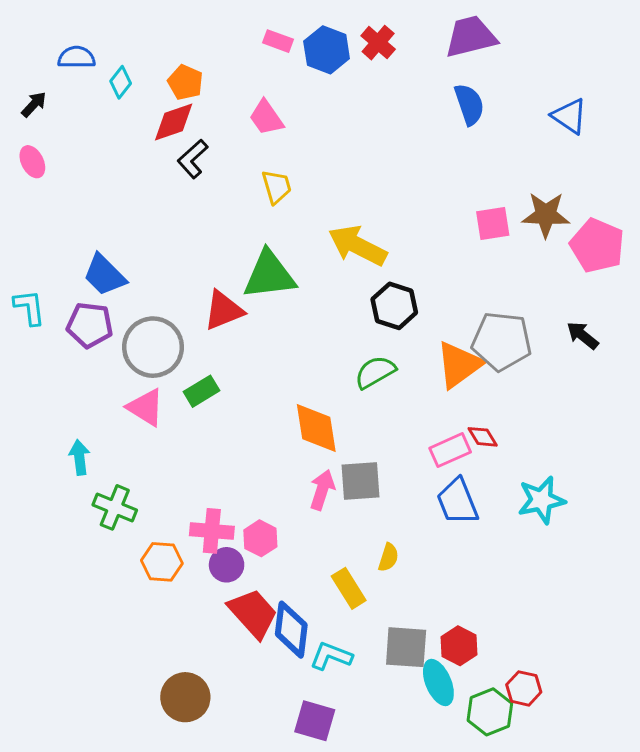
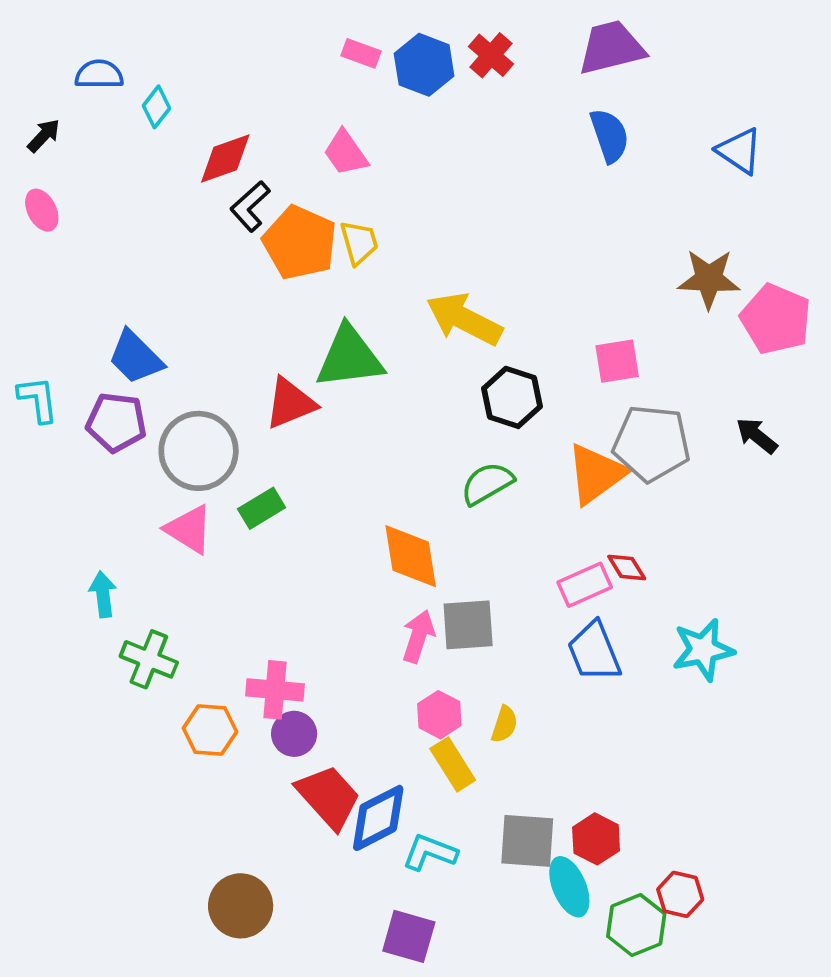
orange pentagon: (185, 82) -> (300, 243), moved, size x1.6
pink square: (493, 224) -> (617, 361), moved
pink hexagon: (260, 538) -> (439, 715), moved
blue diamond: (291, 630) -> (378, 818), turned 56

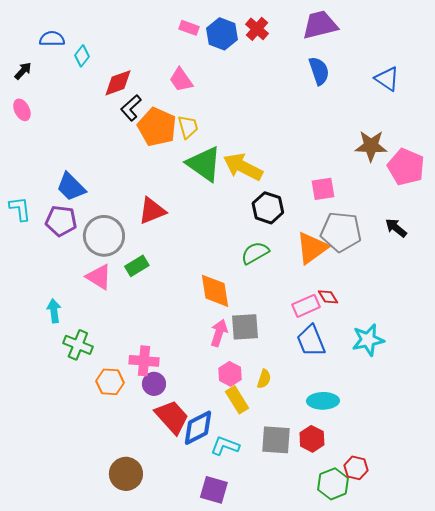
green triangle: (350, 357) -> (204, 164), moved, turned 42
cyan ellipse: (569, 887) -> (323, 401), moved, turned -68

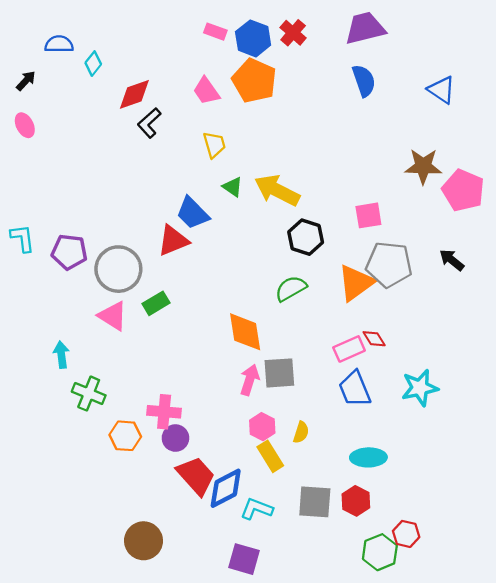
orange pentagon: (157, 127) -> (254, 81), moved
green triangle: (204, 164) -> (233, 187), size x0.5
blue trapezoid: (71, 187) -> (193, 213), moved

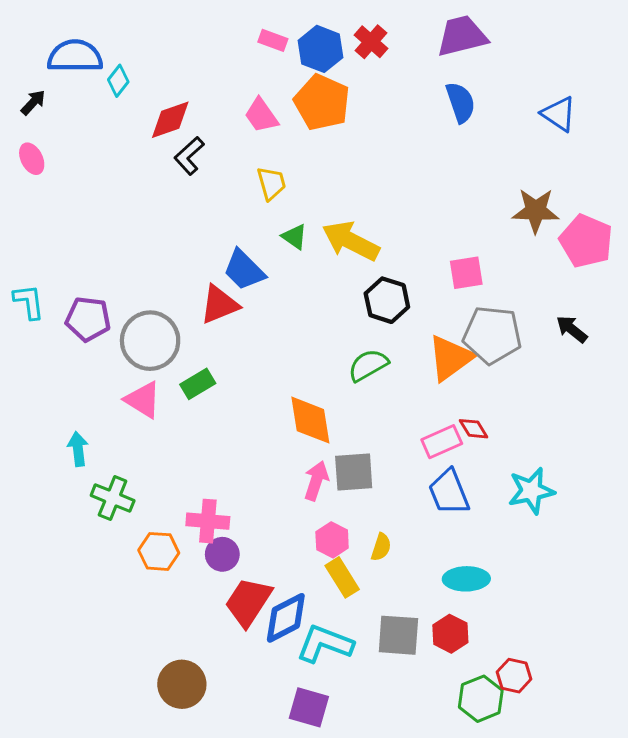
blue semicircle: (59, 44) -> (75, 56), size x1.5
red trapezoid: (196, 476) -> (248, 602), turned -105
cyan L-shape: (257, 509) -> (325, 644), size x1.4

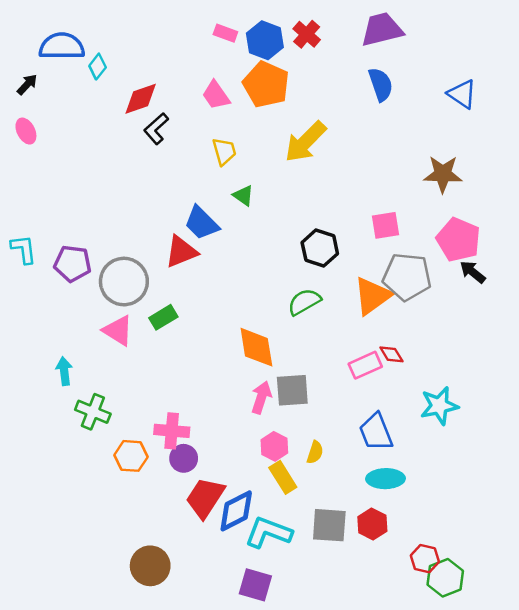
yellow arrow: (351, 241) -> (305, 142), moved, turned -72
pink pentagon: (586, 241) -> (458, 240), moved
blue trapezoid: (449, 492) -> (376, 432), moved
green hexagon: (481, 699) -> (445, 578), moved

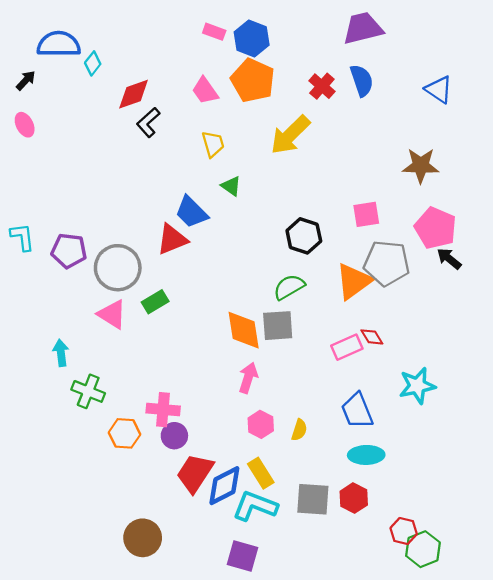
red cross: (307, 34) -> (322, 86), moved
gray square: (292, 390) -> (278, 326), moved
yellow rectangle: (283, 477) -> (261, 473), moved

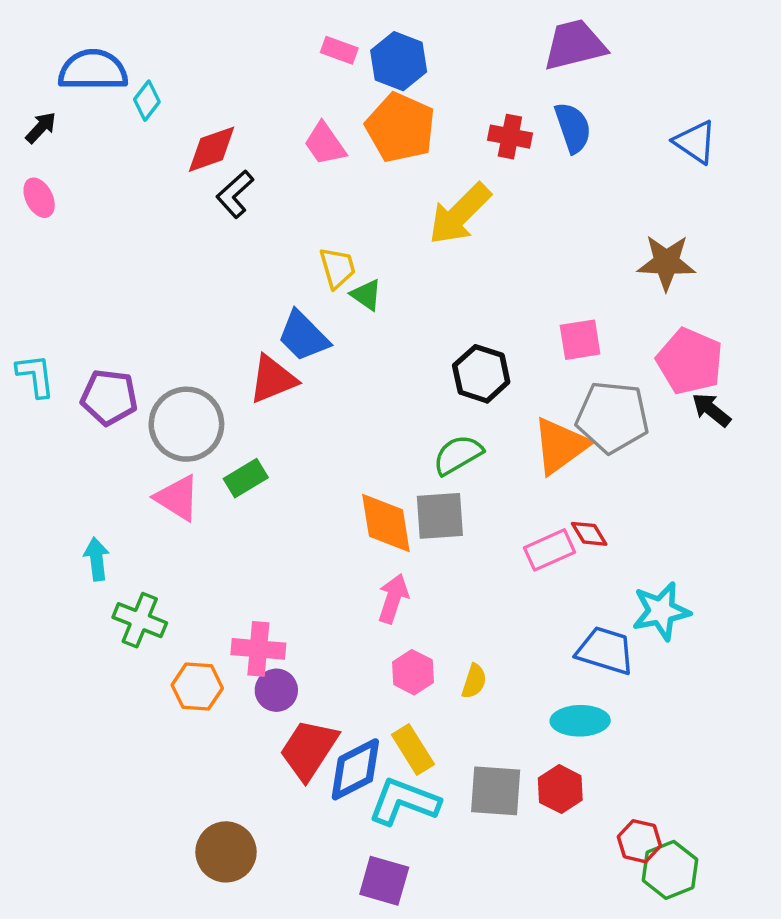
red cross: (322, 86) -> (510, 137), turned -30
yellow trapezoid: (213, 144) -> (337, 268), moved
blue trapezoid: (357, 411) -> (605, 651), moved, turned 129

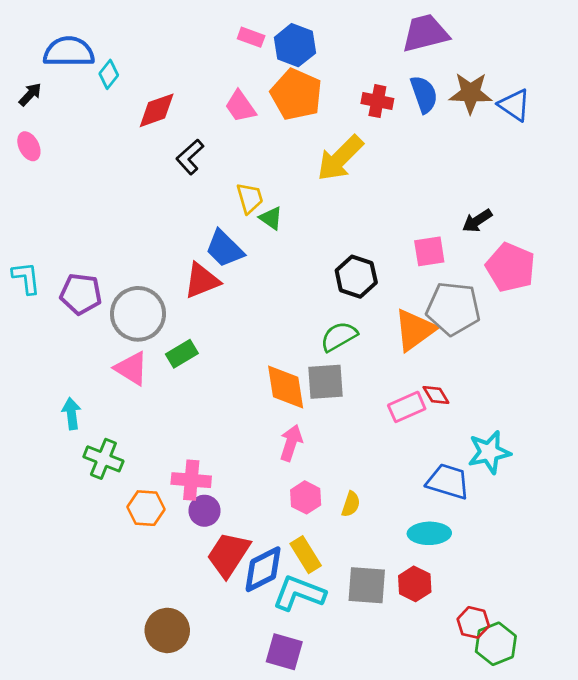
black L-shape: (235, 194) -> (190, 157), moved
brown star: (666, 262) -> (471, 93), moved
black arrow: (711, 410) -> (477, 221), moved, turned -72

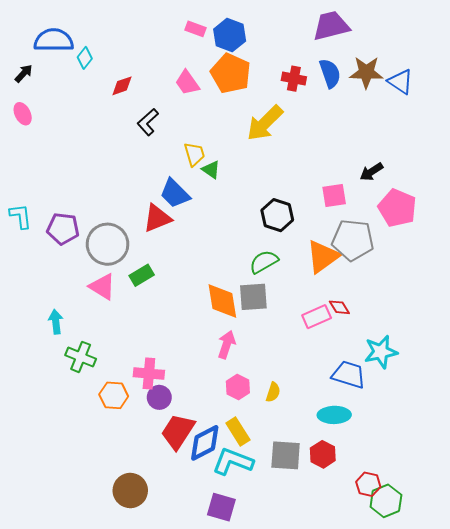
red diamond: (157, 110) -> (122, 86), size x0.7

